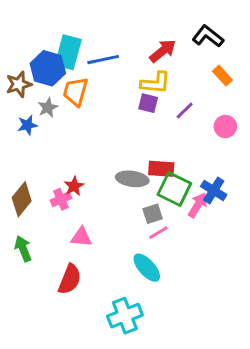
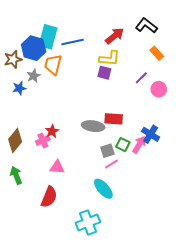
purple line: (185, 110) -> (141, 78), moved
green square: (174, 189) -> (123, 145), moved, size x0.6

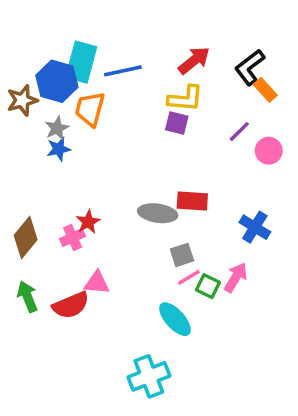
black L-shape: (146, 26) -> (250, 67), moved, turned -75
blue star: (19, 88) -> (59, 149), moved
green square: (123, 145) -> (208, 286), moved
pink arrow: (139, 145) -> (236, 277), moved
red semicircle: (49, 197) -> (71, 305), moved, turned 45

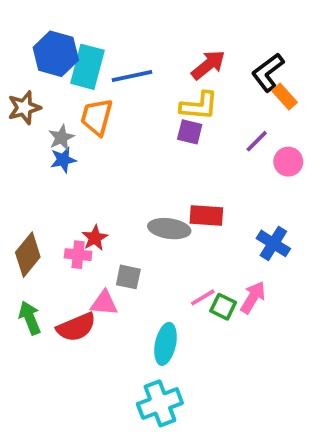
blue hexagon: (57, 81) -> (56, 54), moved
pink cross: (73, 238) -> (78, 255), turned 30
gray square: (182, 255) -> (128, 277), moved, turned 30
cyan ellipse: (175, 319) -> (166, 344), moved, turned 54

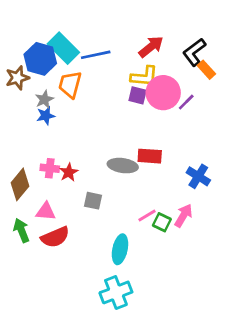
blue hexagon: (56, 54) -> (40, 59), moved
cyan rectangle: (87, 67) -> (63, 48), turned -60
pink circle: (288, 162) -> (163, 93), moved, size x1.6
pink cross: (78, 255) -> (50, 168), moved
pink triangle: (104, 303) -> (46, 211), moved

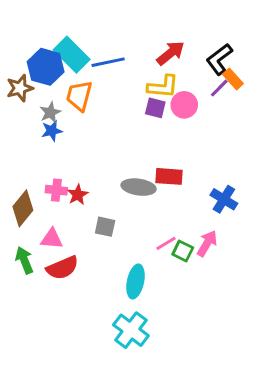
pink circle: (163, 93) -> (184, 105), size x0.7
purple line: (186, 102) -> (219, 88), moved
cyan cross: (116, 292) -> (131, 330), turned -32

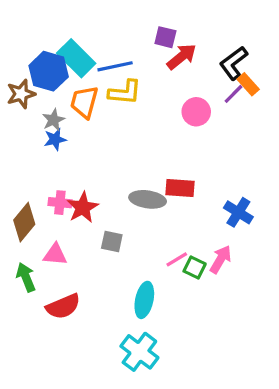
yellow L-shape: (163, 87) -> (125, 92), moved
purple square: (155, 108) -> (165, 37), moved
red star: (78, 195) -> (83, 207), size x1.4
red semicircle: (62, 268) -> (63, 306), moved

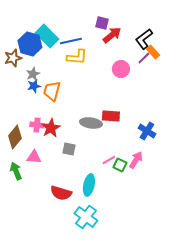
orange trapezoid: (84, 102) -> (52, 91), moved
red semicircle: (63, 306) -> (61, 193), moved, turned 40

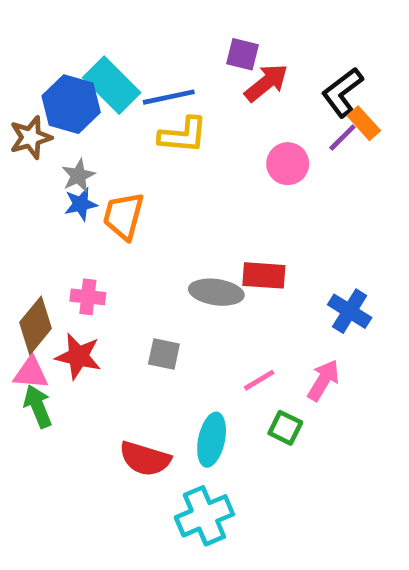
red star: (51, 128) -> (78, 356), moved, turned -30
pink triangle: (34, 157) -> (31, 373), moved
green square: (120, 165) -> (285, 428), moved
cyan cross: (86, 217) -> (204, 516), turned 30

